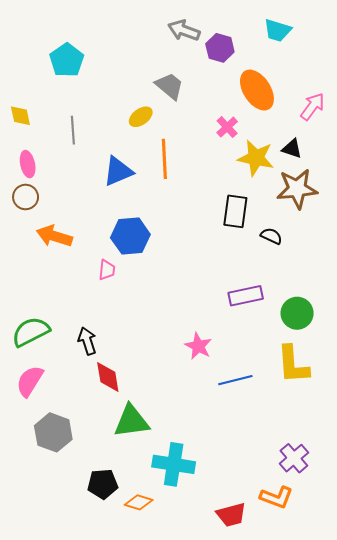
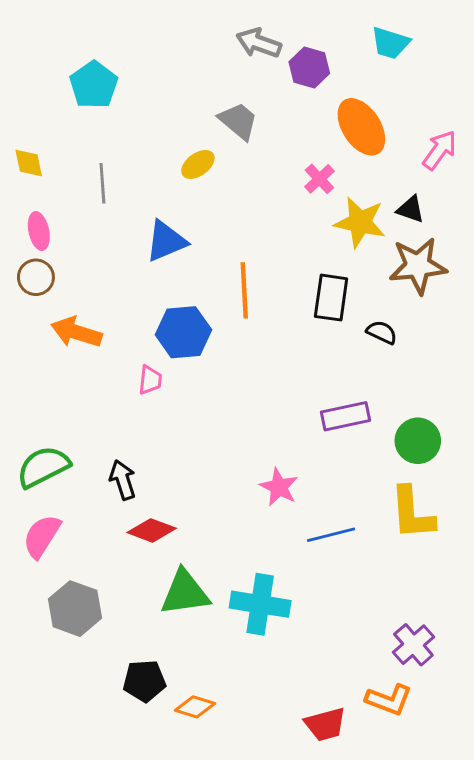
orange line: (164, 159) -> (244, 290), moved
red diamond: (108, 377) -> (152, 530), turned -60
cyan cross: (174, 464) -> (260, 604), moved

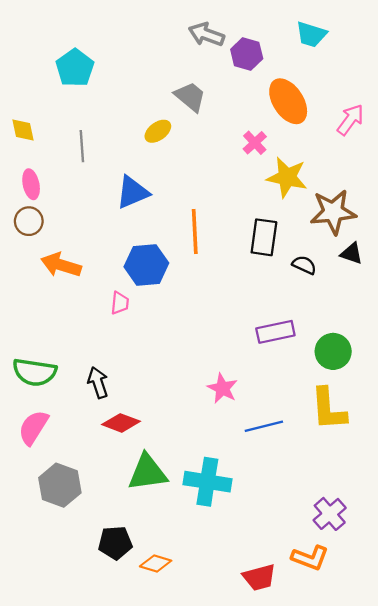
black triangle: (411, 209) -> (352, 253), moved
green semicircle: (43, 467) -> (35, 372), turned -144

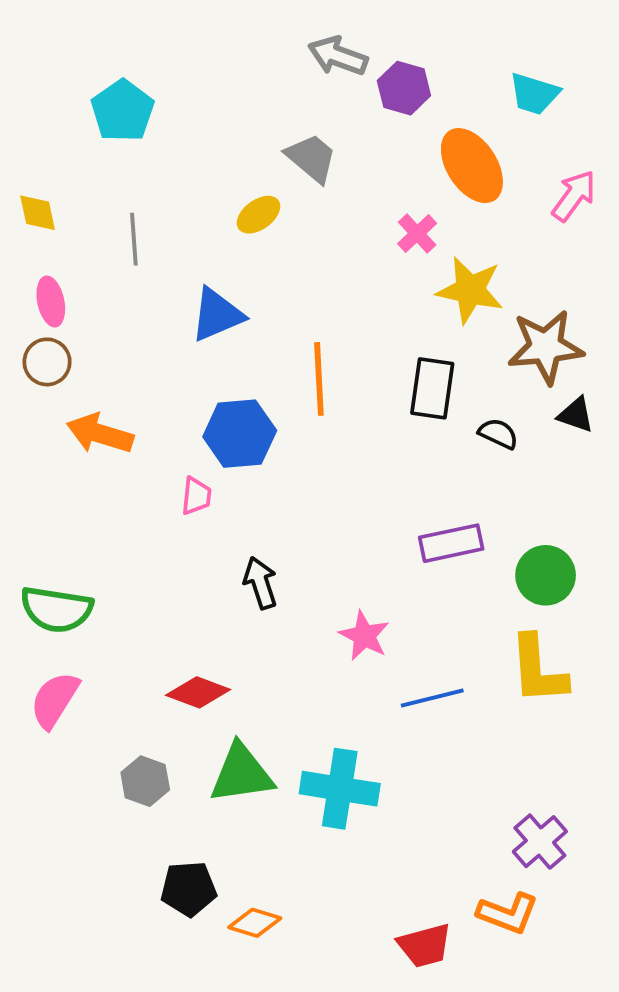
cyan trapezoid: (311, 34) -> (534, 94), moved
black arrow: (98, 383) -> (260, 583), moved
gray hexagon: (60, 485) -> (145, 781), moved, size x0.7

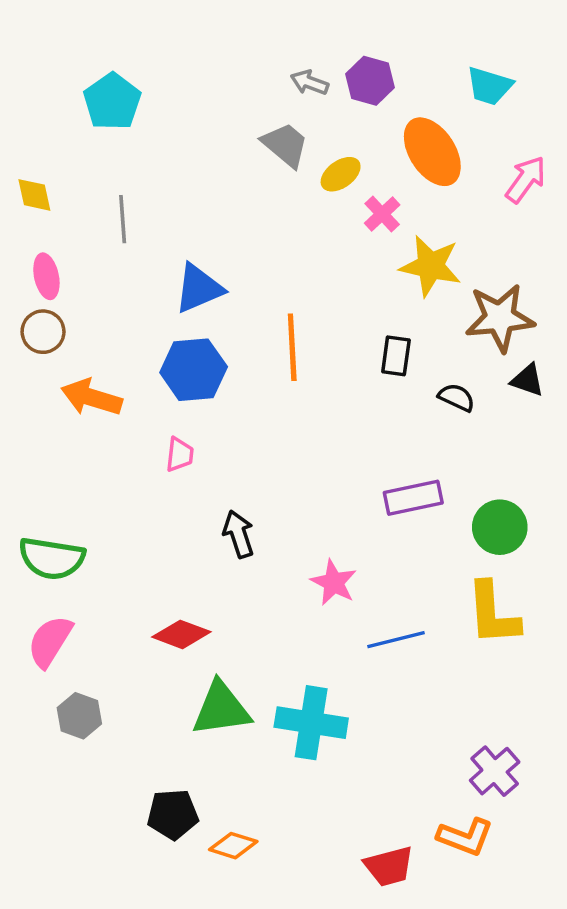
gray arrow: (338, 56) -> (309, 83), moved, size x0.7
yellow ellipse: (259, 215) -> (341, 174), moved
black rectangle: (432, 388) -> (396, 356), size x0.7
blue hexagon: (240, 434) -> (194, 370), moved
gray hexagon: (145, 781) -> (79, 716), moved

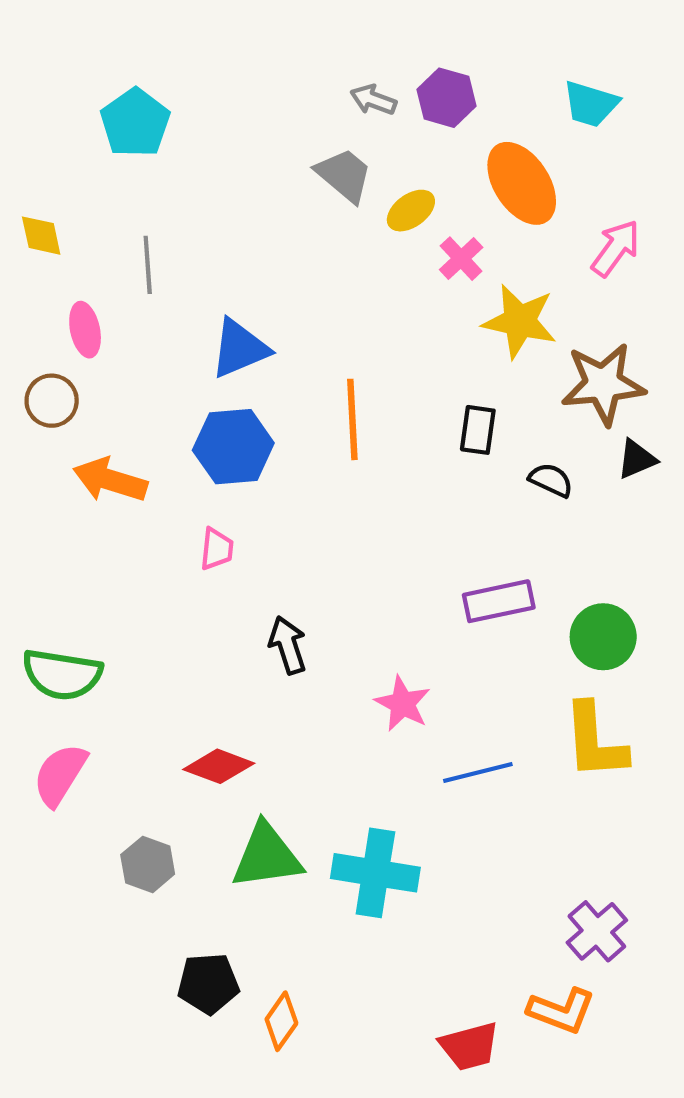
pink arrow: (526, 179) -> (616, 248), moved
pink ellipse: (46, 276) -> (85, 330), moved
black triangle: (527, 380) -> (637, 459), turned -42
gray hexagon: (79, 716) -> (148, 864), moved
orange diamond: (233, 846) -> (281, 1021), turned -72

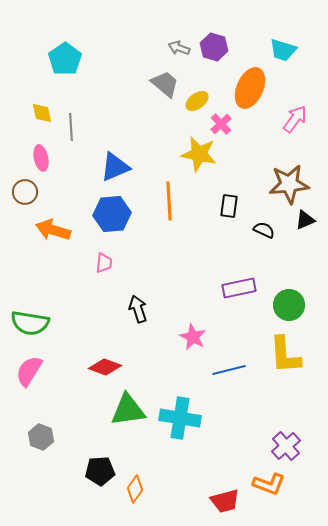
orange ellipse: (522, 183) -> (250, 88), turned 57
yellow diamond: (41, 236) -> (42, 113), moved
yellow star: (520, 321) -> (199, 154), moved
gray hexagon: (148, 864) -> (41, 437), moved

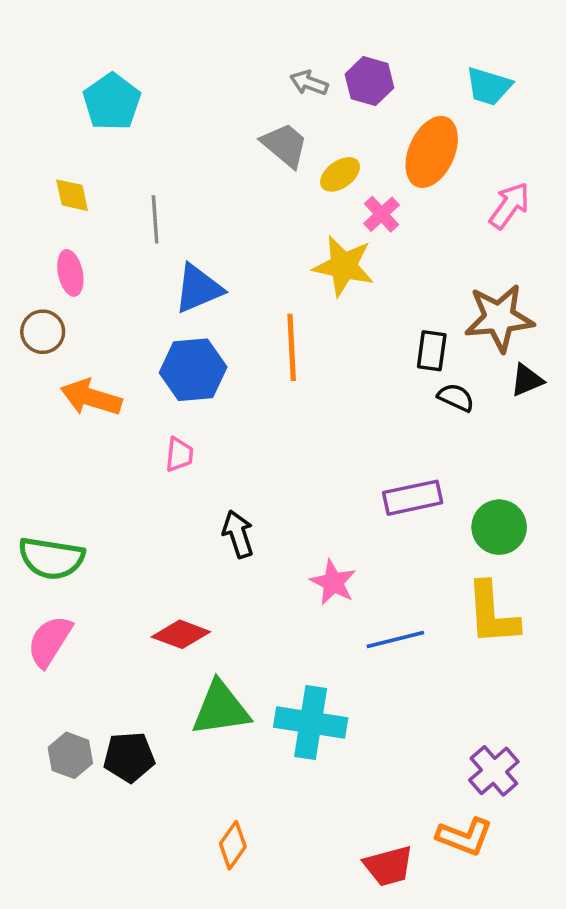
gray line: (71, 127) -> (155, 219), moved
black rectangle: (229, 206) -> (432, 351), moved
black pentagon: (100, 471) -> (129, 757), moved

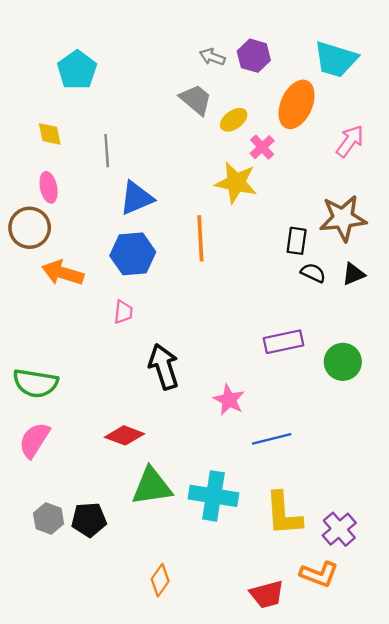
cyan trapezoid: (489, 86) -> (336, 59), size x1.4
brown circle: (43, 332) -> (30, 228), size x1.4
black triangle: (527, 380) -> (353, 274), moved
black arrow: (238, 534) -> (164, 367), size x1.4
yellow L-shape: (492, 614) -> (283, 514), moved

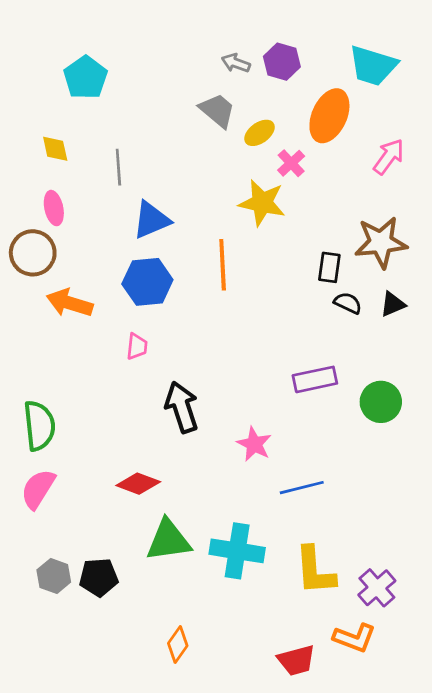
green semicircle: (36, 383) -> (39, 426), turned -105

